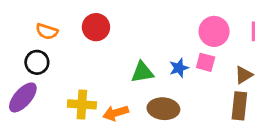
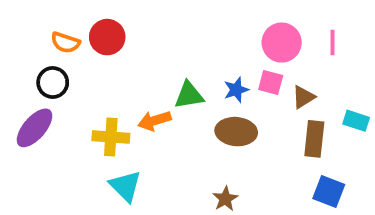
red circle: (96, 27) -> (107, 37), moved
brown triangle: (244, 75) -> (303, 97), moved
brown ellipse: (163, 109) -> (236, 132), moved
orange arrow: (116, 113) -> (154, 121), moved

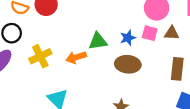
brown triangle: (303, 97) -> (172, 33), moved, turned 35
yellow cross: (111, 137) -> (40, 56), moved, turned -30

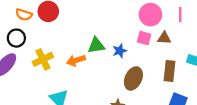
blue star: (128, 38) -> (120, 51), moved
brown ellipse: (128, 64) -> (133, 78), moved, turned -70

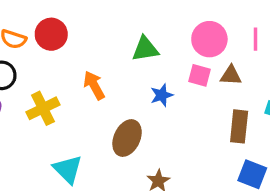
green triangle: (96, 45) -> (145, 49), moved
orange arrow: (76, 60) -> (94, 85), moved, turned 78
brown ellipse: (133, 78) -> (127, 138), moved

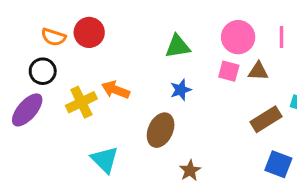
orange arrow: (94, 85) -> (116, 90), moved, turned -40
blue star: (162, 95) -> (181, 90), moved
brown rectangle: (239, 126) -> (266, 119), turned 52

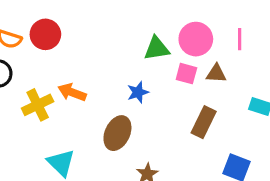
green triangle: (178, 46) -> (157, 48), moved
brown rectangle: (266, 119) -> (204, 122), moved, turned -32

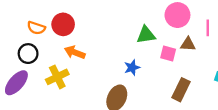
pink circle: (196, 39) -> (177, 15), moved
brown triangle: (216, 74) -> (188, 44), moved
orange arrow: (72, 92) -> (75, 52), moved

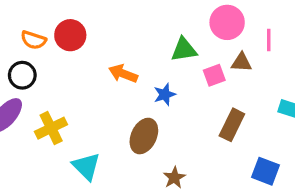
orange arrow: (75, 52) -> (123, 74), moved
pink square: (168, 54) -> (214, 75), turned -35
yellow cross: (57, 77) -> (51, 128), moved

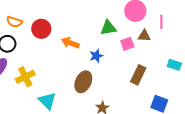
red circle: (70, 35) -> (41, 29), moved

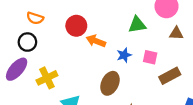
red circle: (41, 29) -> (76, 26), moved
pink square: (127, 44) -> (150, 57), moved, turned 32
brown rectangle: (138, 75) -> (170, 76), turned 36

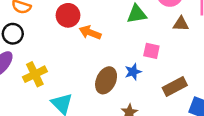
blue star: (124, 55) -> (133, 72), moved
brown rectangle: (170, 76) -> (175, 86), moved

